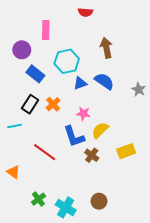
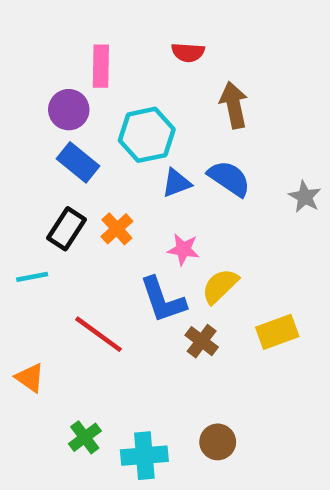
red semicircle: (85, 12) -> (188, 52), moved
purple circle: (22, 50) -> (69, 110), moved
cyan cross: (66, 207) -> (144, 456), turned -36

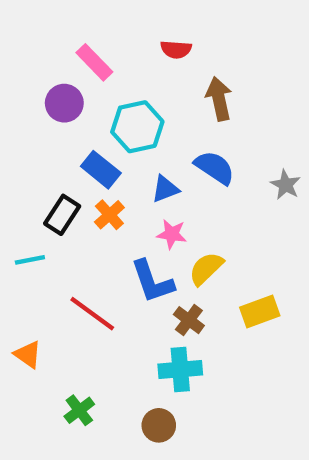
pink rectangle: (101, 66) -> (94, 62), turned -45
blue rectangle: (78, 162) -> (101, 170), moved
blue triangle: (176, 183) -> (165, 189), moved
brown circle: (218, 442) -> (159, 425), moved
cyan cross: (144, 456) -> (180, 369), moved

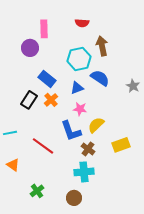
pink rectangle: (94, 62) -> (44, 29), turned 42
cyan hexagon: (137, 127) -> (79, 59), moved
cyan line: (30, 260) -> (10, 133), moved

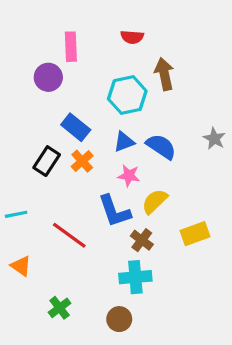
blue semicircle: (100, 78) -> (161, 147), moved

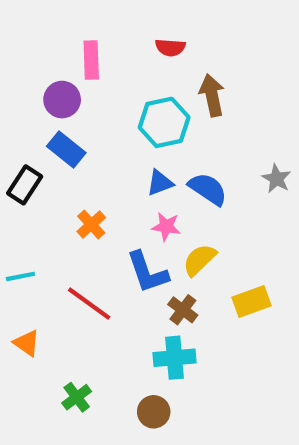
blue rectangle: (76, 127) -> (66, 149), moved
black rectangle: (47, 161) -> (25, 185), moved
orange cross: (82, 161) -> (91, 224), moved

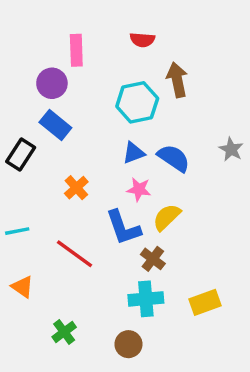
yellow rectangle: (252, 301) -> (205, 302), moved

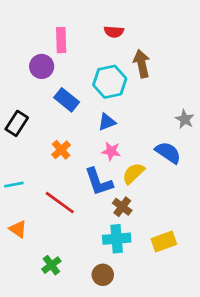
blue rectangle: (55, 125) -> (67, 100), moved
blue semicircle: (174, 158) -> (168, 153), moved

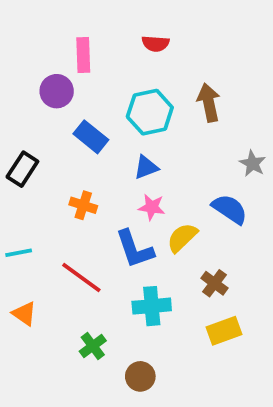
brown arrow: (142, 64) -> (209, 103), moved
orange cross: (61, 150) -> (83, 205), turned -30
brown cross: (122, 207) -> (214, 283), moved
cyan cross: (117, 239) -> (152, 306), moved
green cross: (51, 265) -> (93, 346), moved

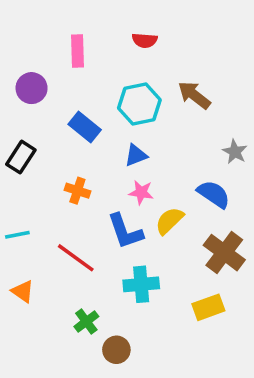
purple circle: (57, 91) -> (32, 88), moved
brown arrow: (209, 103) -> (194, 95), turned -40
brown cross: (214, 283) -> (224, 253), moved, size x1.6
brown circle: (140, 376) -> (116, 350), moved

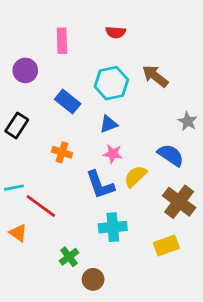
red line: (76, 258) -> (41, 206), moved

